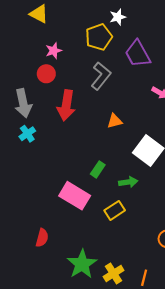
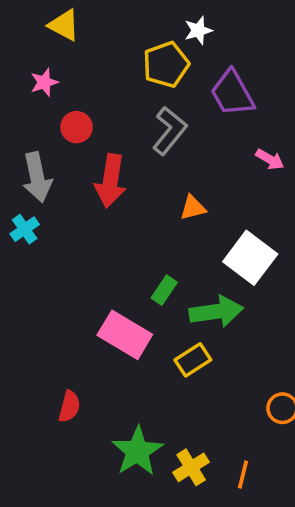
pink star: (54, 51) -> (44, 82), moved
cyan cross: (27, 134) -> (25, 229), moved
green arrow: (128, 182) -> (216, 312), size x1.6

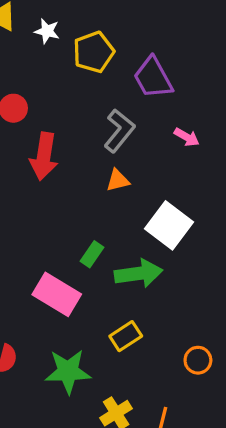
white star: (198, 30) -> (47, 31), moved, turned 30
gray L-shape: (170, 131) -> (119, 131), moved
yellow rectangle: (193, 360) -> (126, 336), moved
green star: (137, 451) -> (68, 371), moved, turned 30

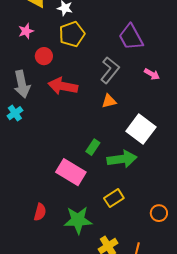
yellow pentagon: (94, 52) -> (72, 34), moved
red arrow: (44, 156) -> (63, 86), turned 92

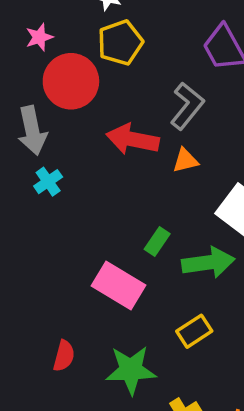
red circle: (44, 56) -> (71, 81), size x1.8
red arrow: (63, 86) -> (133, 139), moved
cyan cross: (15, 113) -> (48, 182), moved

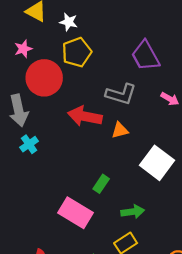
gray L-shape: (187, 106) -> (121, 94), turned 68
green arrow: (208, 263) -> (133, 212), moved, size x0.7

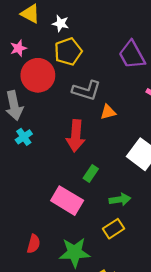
gray L-shape: (121, 94) -> (86, 90), moved
red arrow: (85, 116) -> (76, 136), moved, turned -96
orange triangle: (120, 130) -> (108, 112), moved

